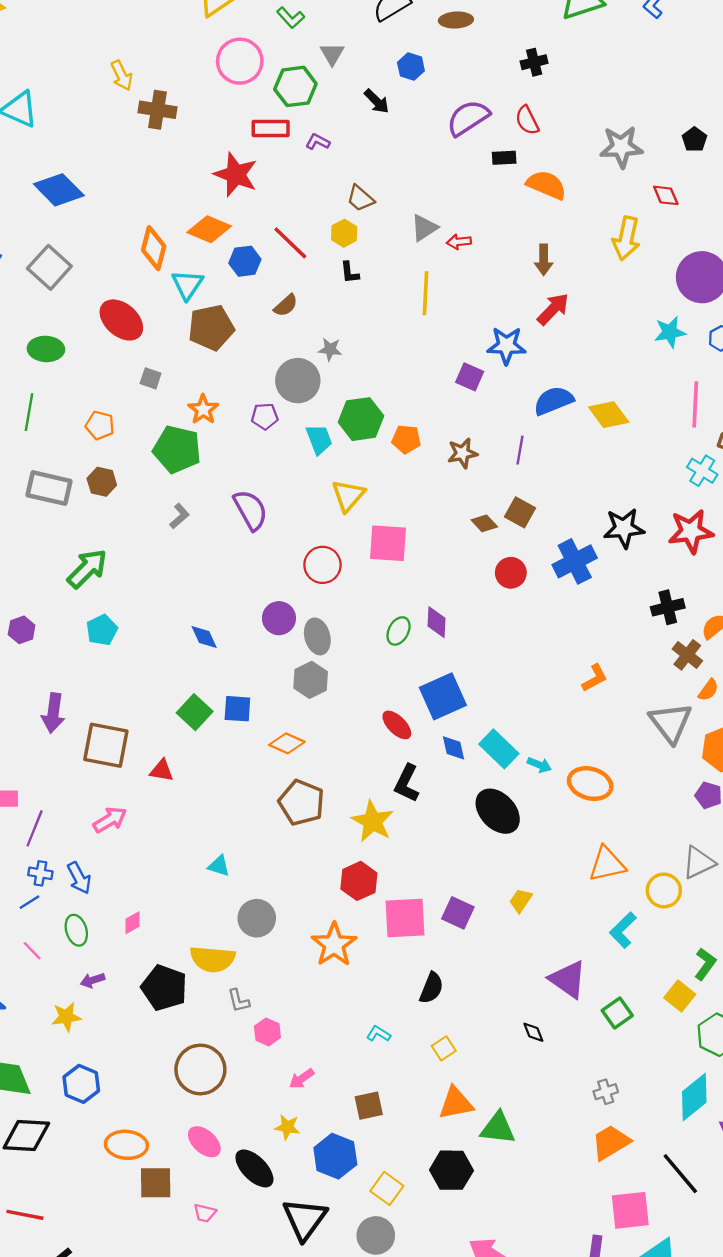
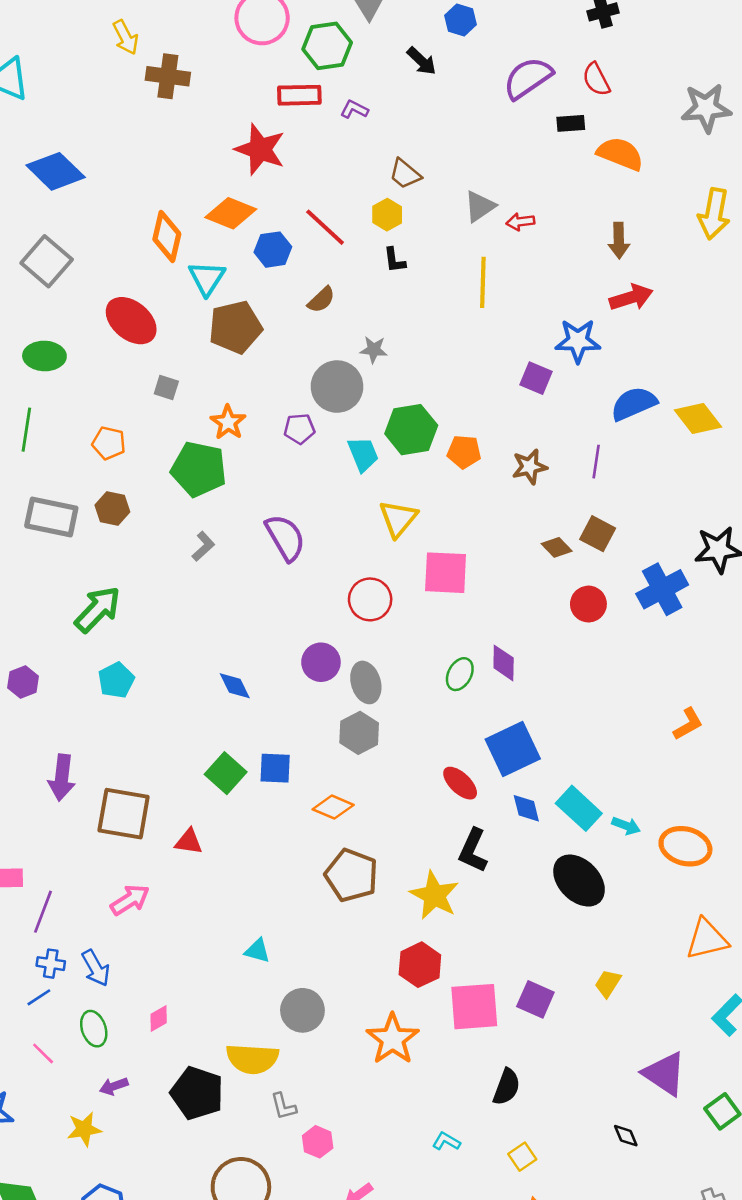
red arrow: (553, 309) -> (631, 297), turned 30

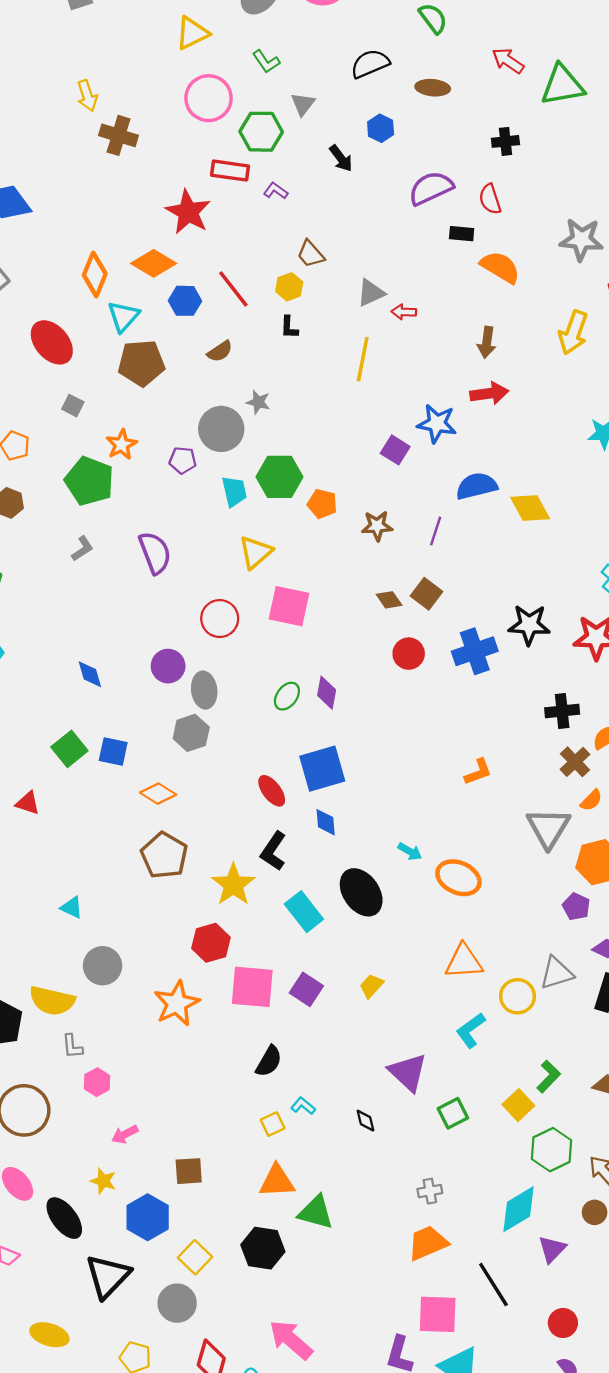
cyan rectangle: (579, 808) -> (304, 912), moved
cyan L-shape: (446, 1141) -> (303, 1106), moved

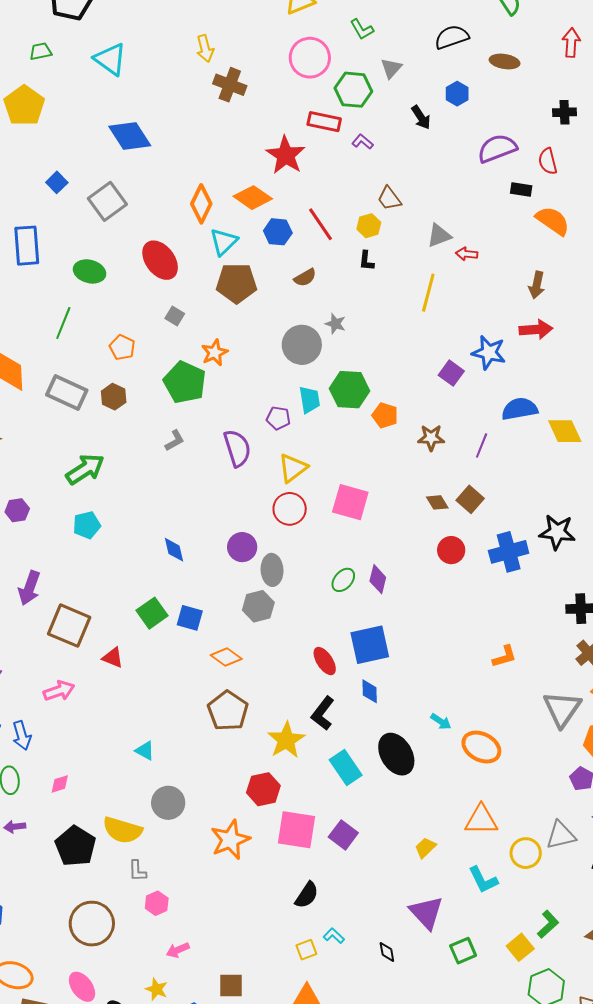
red arrow: (508, 61) -> (571, 42), turned 56
purple pentagon: (183, 460) -> (278, 418), moved
yellow triangle: (256, 552) -> (293, 468), moved
yellow trapezoid: (371, 986) -> (425, 848), moved
cyan L-shape: (471, 1030) -> (483, 880), turned -84

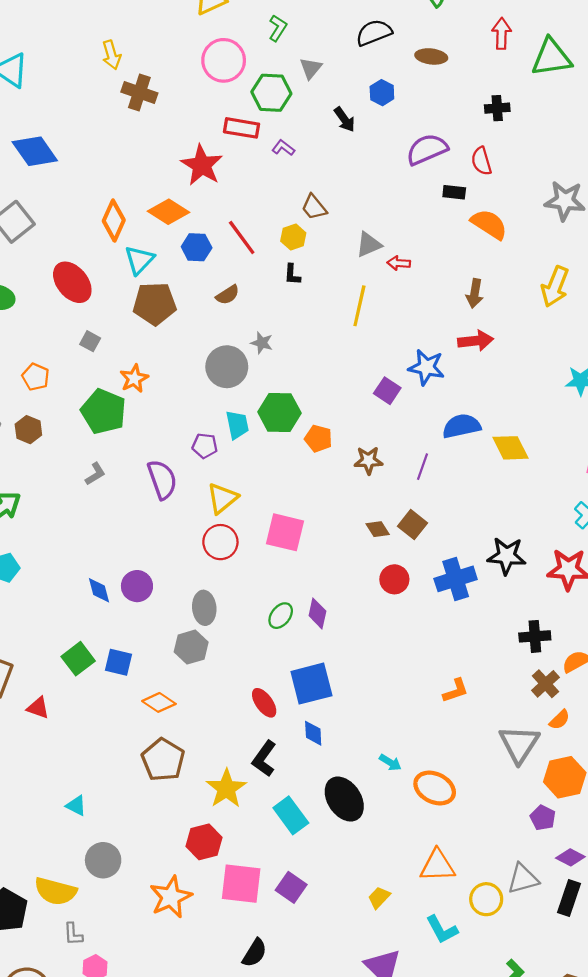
green L-shape: (362, 29) -> (278, 28), turned -115
purple circle: (242, 547) -> (137, 586), moved

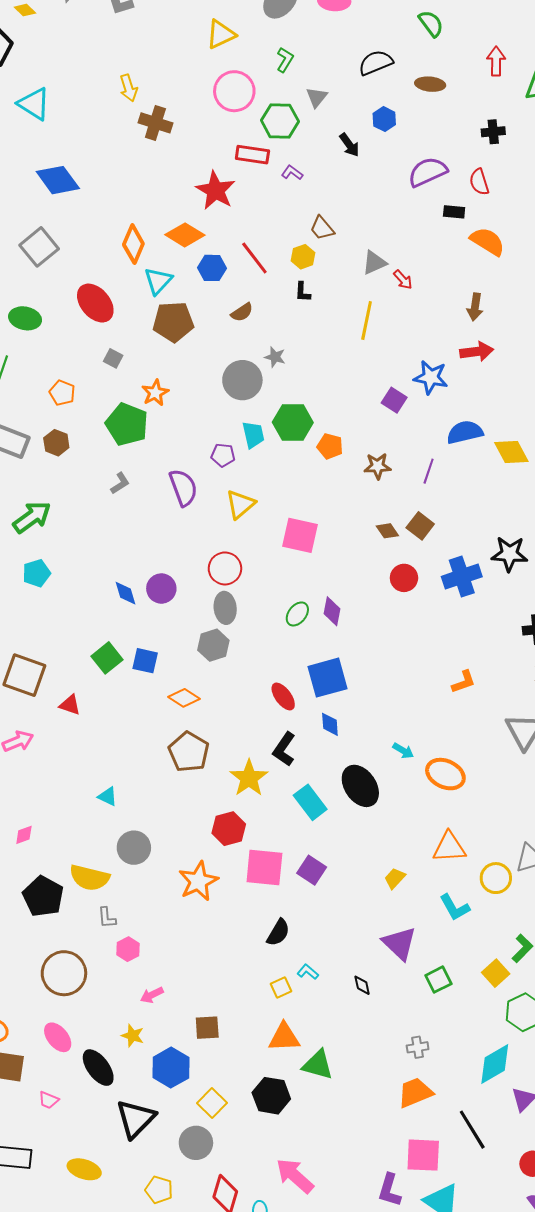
red arrow: (399, 263) -> (403, 280), turned -135
red circle: (220, 542) -> (225, 568), moved

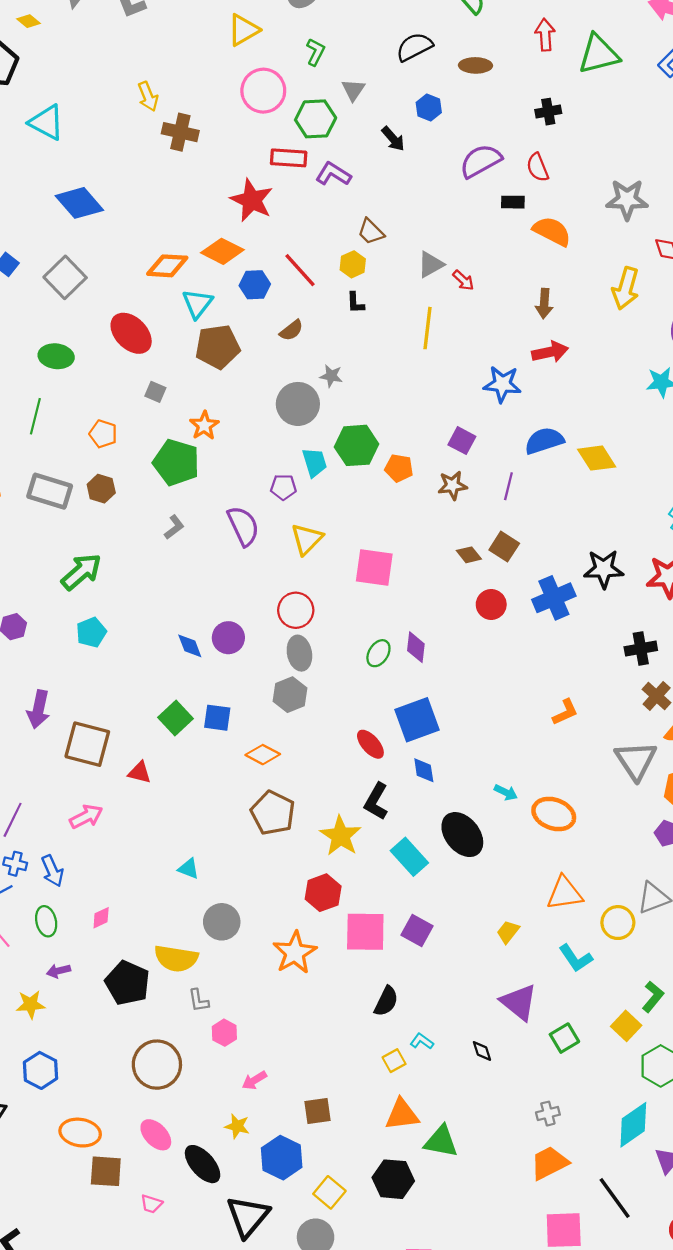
purple L-shape: (292, 173) -> (333, 174), size x1.5
orange diamond: (133, 244) -> (167, 266), turned 75
purple square: (394, 400) -> (462, 441), moved

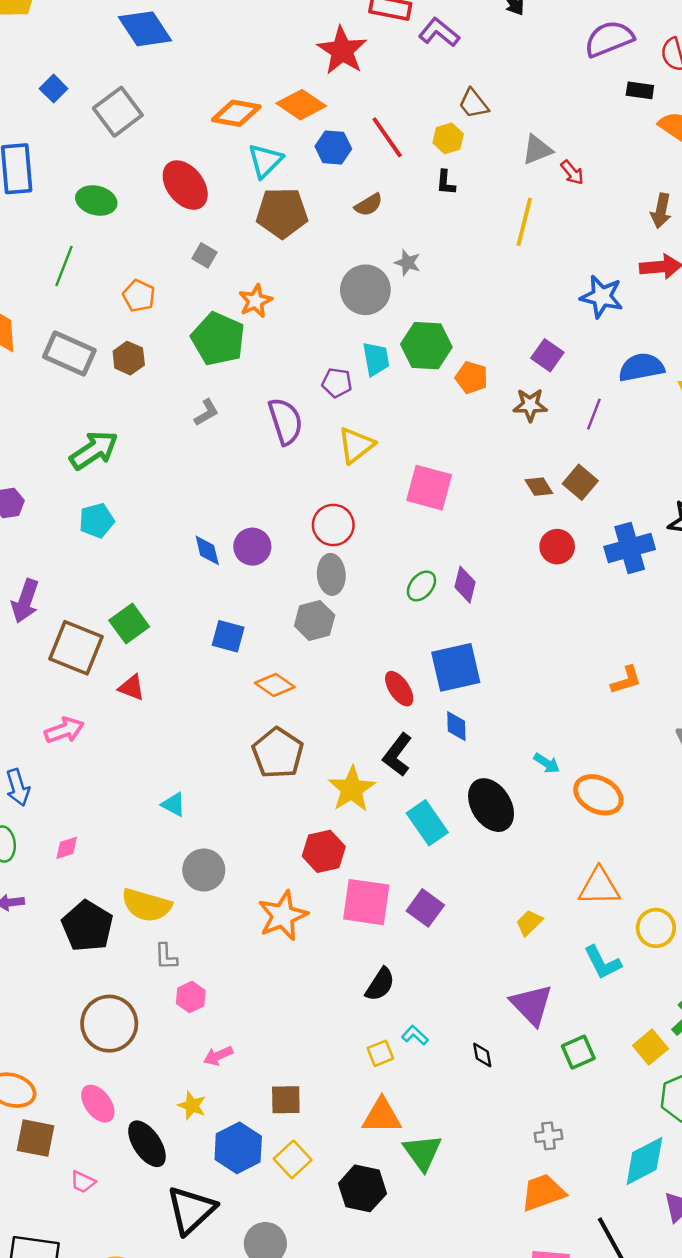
green square: (176, 718) -> (129, 623), moved
green triangle: (441, 1141) -> (422, 1152), turned 36
yellow square: (329, 1192) -> (293, 1159), moved

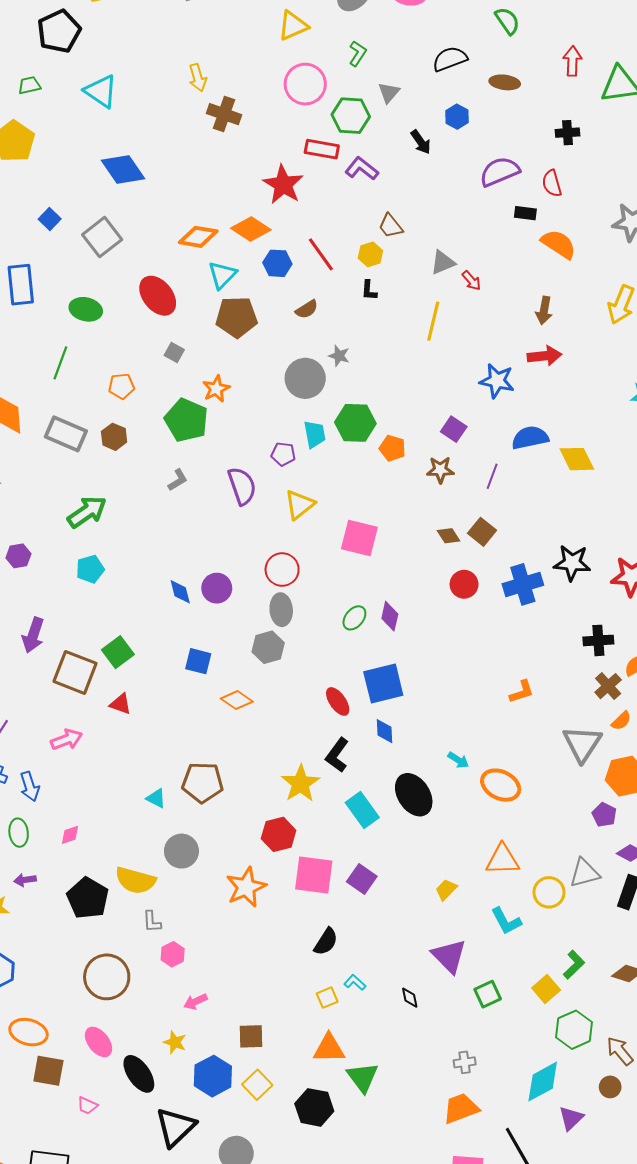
orange pentagon: (139, 296) -> (121, 386), turned -30
brown pentagon: (278, 753) -> (203, 782), moved, turned -30

